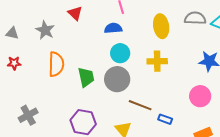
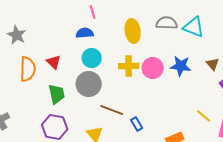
red triangle: (75, 13) -> (54, 62), moved
green trapezoid: (86, 77) -> (57, 94), moved
pink circle: (200, 96) -> (153, 68), moved
blue rectangle: (165, 119) -> (137, 124), turned 40

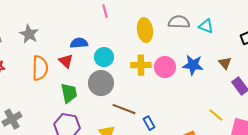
cyan triangle: (194, 27) -> (206, 26), size x0.7
blue semicircle: (85, 33) -> (79, 43), moved

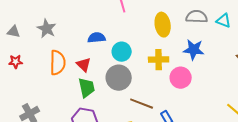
red triangle: (66, 61) -> (84, 65), moved
blue star: (193, 65) -> (194, 50), moved
pink circle: (165, 67) -> (181, 78), moved

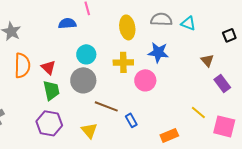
blue semicircle: (97, 38) -> (67, 23), moved

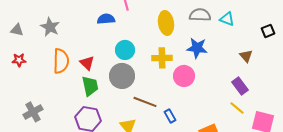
purple rectangle: (222, 83) -> (240, 86), moved

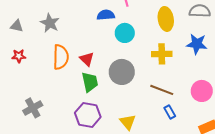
cyan circle: (125, 50) -> (125, 33), moved
pink circle: (184, 76) -> (202, 91), moved
brown line: (145, 102) -> (162, 90), moved

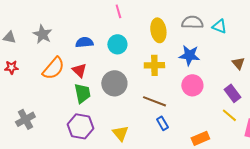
blue semicircle: (106, 15) -> (84, 42), moved
orange semicircle: (61, 57) -> (53, 68), turned 40
pink circle: (202, 91) -> (192, 85), moved

